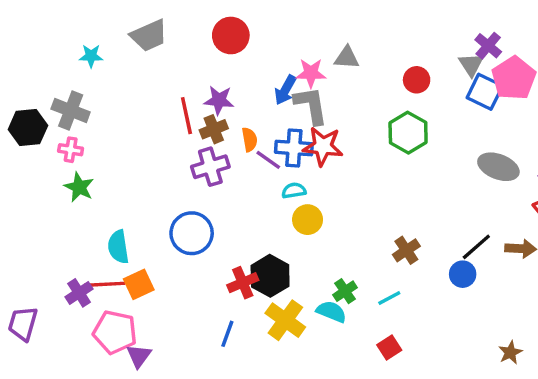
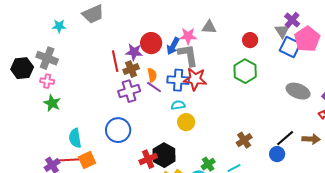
red circle: (231, 35) -> (151, 43), moved
purple line: (268, 160) -> (154, 87), moved

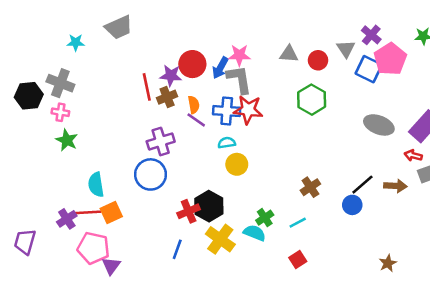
gray triangle: (209, 27) -> (289, 54), moved
gray triangle: (282, 31) -> (346, 49), moved
purple cross: (129, 91) -> (161, 141), moved

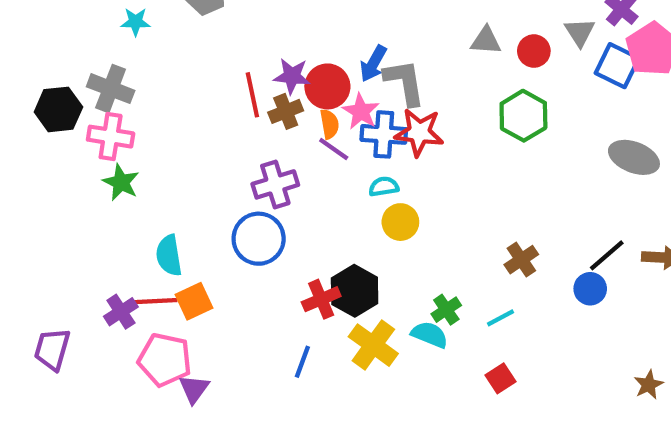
pink star: (239, 55) -> (361, 111), moved, turned 30
red circle: (192, 64) -> (327, 86), moved
pink cross: (60, 112) -> (111, 137), size x1.5

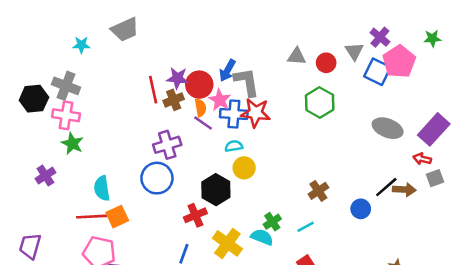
black line: (607, 255) -> (386, 187), moved
black hexagon: (355, 291) -> (216, 190), moved
purple cross: (121, 312) -> (45, 176), moved

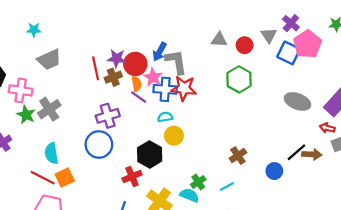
gray trapezoid: (125, 29) -> (49, 60), moved
gray cross: (66, 86) -> (49, 109), moved, turned 35
red line: (92, 217) -> (43, 178), turned 30

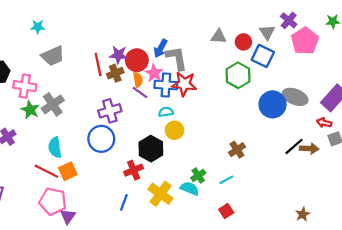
blue square: (289, 53) -> (263, 56), moved
blue circle: (274, 171) -> (273, 104), moved, size x1.6

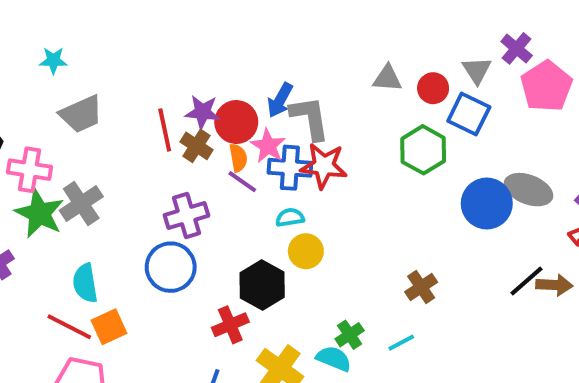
brown cross: (115, 73) -> (197, 146), turned -35
green star: (30, 110) -> (39, 213), size x1.4

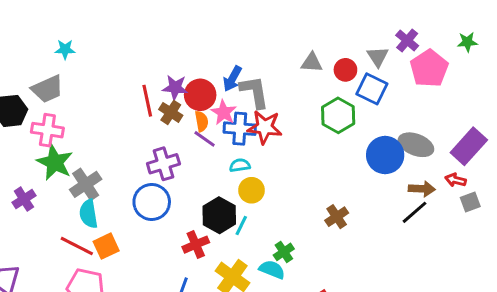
gray trapezoid: (81, 114) -> (47, 89), moved
gray cross: (81, 204) -> (86, 184), moved
brown arrow: (554, 285) -> (422, 189), moved
cyan line: (401, 343) -> (241, 225), moved, turned -36

